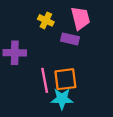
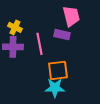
yellow cross: (46, 20) -> (15, 27), moved
pink line: (45, 80) -> (40, 44), moved

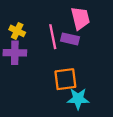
pink line: (40, 44) -> (53, 37), moved
cyan star: (55, 88) -> (78, 99), moved

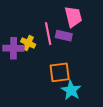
yellow cross: (17, 31) -> (28, 43), moved
cyan star: (78, 99) -> (71, 90), turned 30

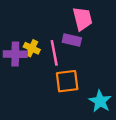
pink line: (48, 34) -> (54, 53), moved
cyan star: (71, 90) -> (100, 101), moved

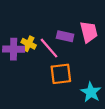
pink trapezoid: (82, 19) -> (89, 32), moved
pink line: (54, 53) -> (49, 48), turned -30

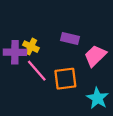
pink trapezoid: (89, 32) -> (95, 56), moved, turned -120
pink line: (49, 48) -> (37, 71), moved

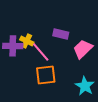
pink line: (37, 71) -> (41, 52), moved
orange square: (65, 79) -> (46, 75), moved

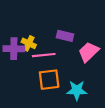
pink line: (41, 52) -> (44, 55), turned -55
cyan star: (85, 86) -> (77, 90), moved, turned -30

